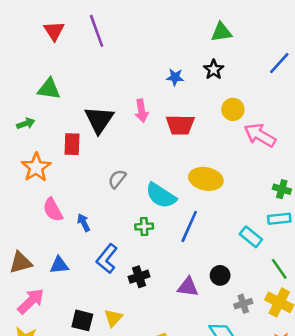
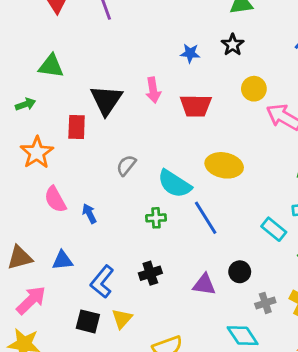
blue line: (189, 226) -> (206, 218), turned -56
blue L-shape: (107, 259) -> (102, 282), moved

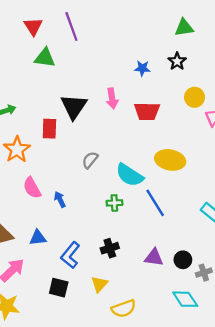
green triangle: (51, 66) -> (45, 58), moved
black circle: (240, 272) -> (183, 260), moved
yellow triangle: (122, 319) -> (99, 284), moved

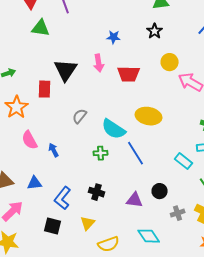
blue star: (142, 68) -> (114, 37), moved
black cross: (110, 248) -> (97, 192), turned 35
black circle: (183, 260) -> (160, 191), moved
cyan diamond: (185, 299) -> (149, 236), moved

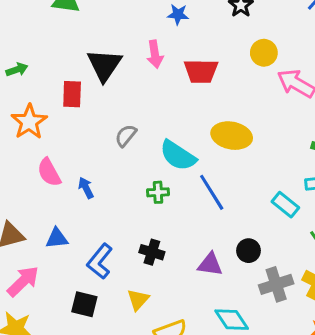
gray cross: (178, 213) -> (276, 284), size x1.5

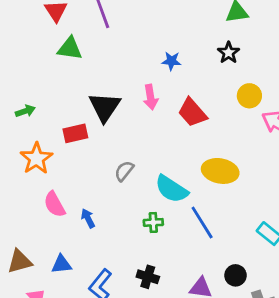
red trapezoid: (201, 71) -> (192, 112), turned 48
red rectangle: (72, 94) -> (75, 133), turned 75

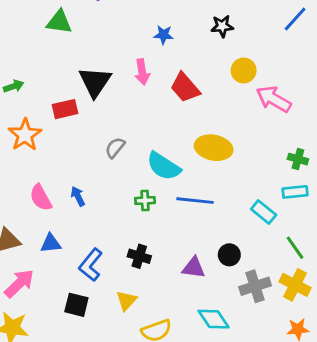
black star: (229, 53) -> (222, 26), turned 30
pink semicircle: (55, 204) -> (41, 198), moved
blue line: (202, 222) -> (195, 201), turned -52

